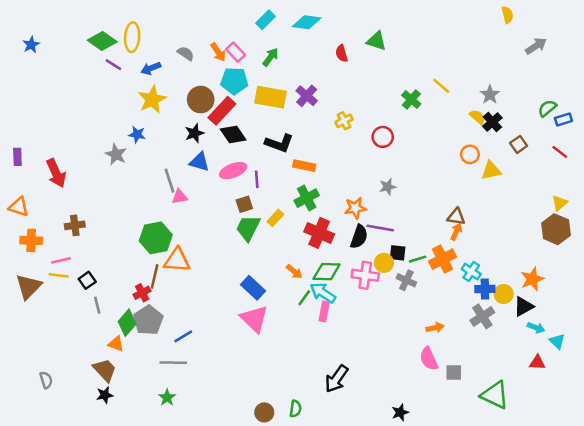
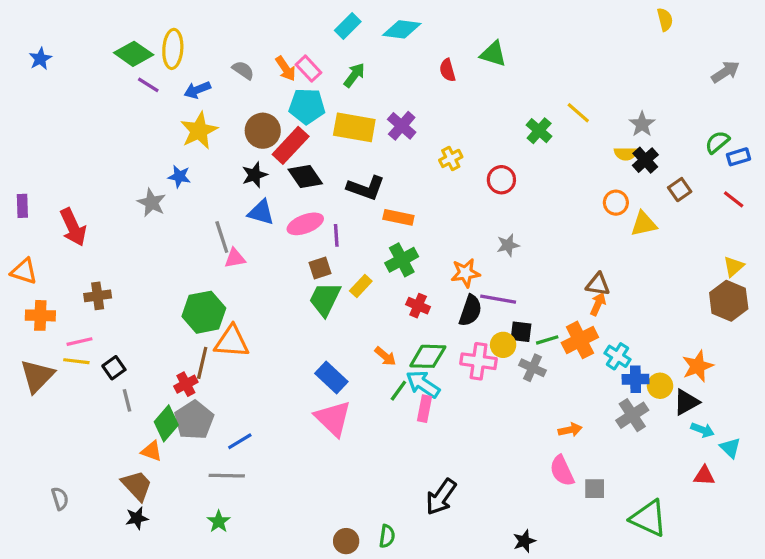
gray arrow: (536, 46) -> (725, 72), moved
yellow semicircle: (477, 117) -> (626, 154), turned 140
red cross: (319, 233) -> (418, 306), size x0.6

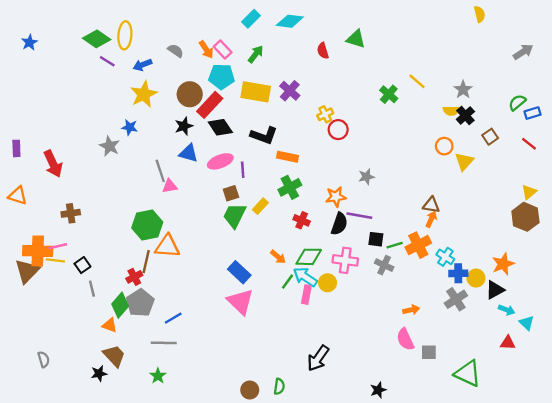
red circle: (501, 180) -> (338, 130), moved
yellow triangle: (644, 224) -> (464, 161), turned -36
orange cross: (40, 315) -> (38, 251), moved, size x1.4
yellow circle: (503, 345) -> (328, 283), moved
brown trapezoid: (137, 485) -> (114, 356), moved

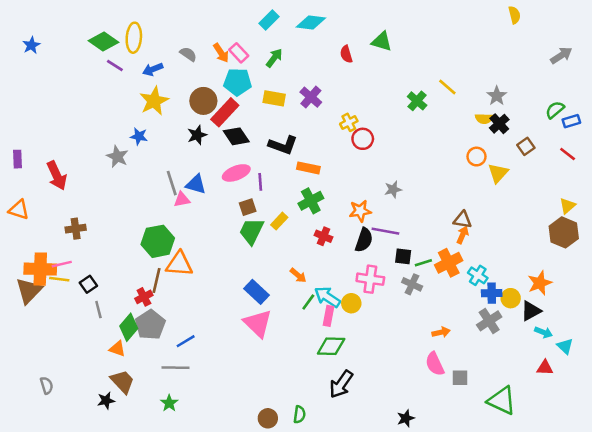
yellow rectangle: (256, 92) -> (274, 98), size x0.7
blue triangle: (189, 153) -> (196, 184), moved
green diamond: (309, 257) -> (331, 346), moved

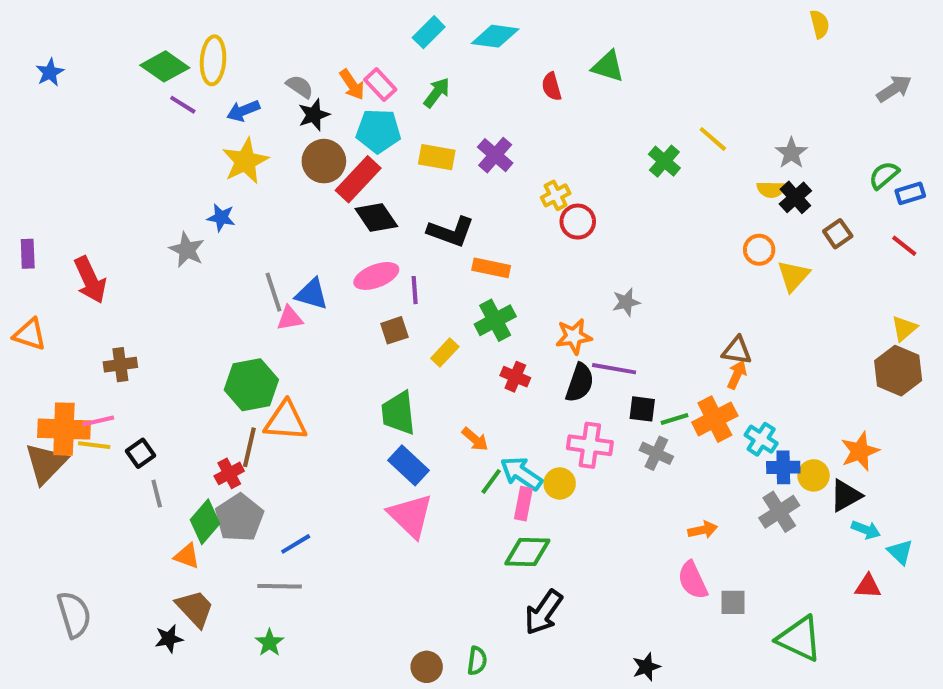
black star: (197, 135) -> (314, 115), moved
green trapezoid: (251, 231) -> (398, 413), moved, turned -32
gray semicircle: (47, 385) -> (74, 614), size x1.6

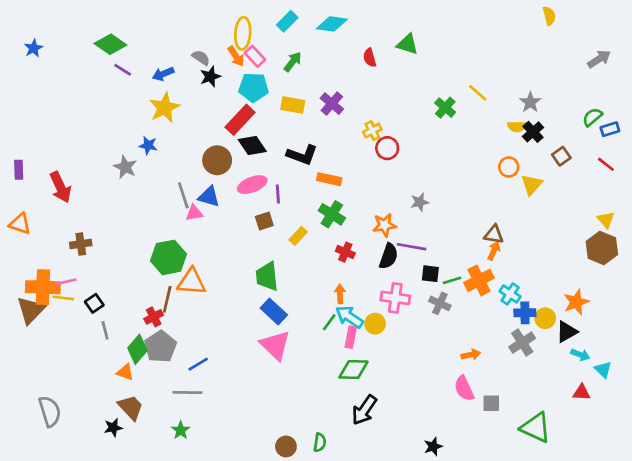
yellow ellipse: (213, 60) -> (243, 33), moved
brown circle: (324, 161) -> (217, 160), moved
green cross: (495, 320) -> (332, 214), turned -30
yellow triangle: (904, 328) -> (606, 220), turned -30
orange arrow: (475, 439) -> (340, 294), moved, turned -132

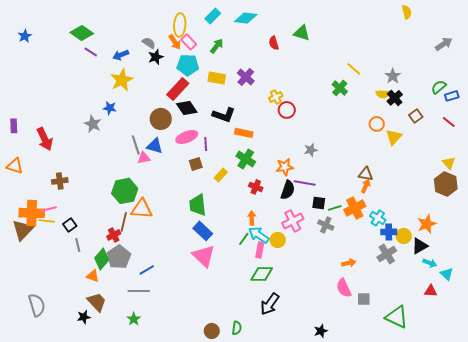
green cross: (445, 108) -> (340, 88), moved
pink cross: (395, 298) -> (293, 221), turned -35

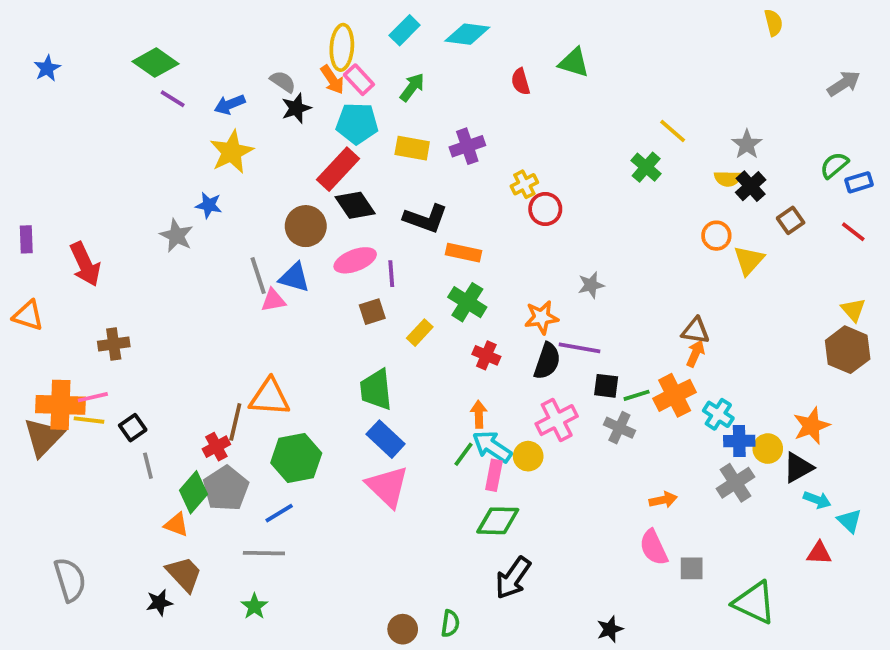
purple cross: (246, 77) -> (467, 146), turned 30
green hexagon: (125, 191) -> (296, 458), moved

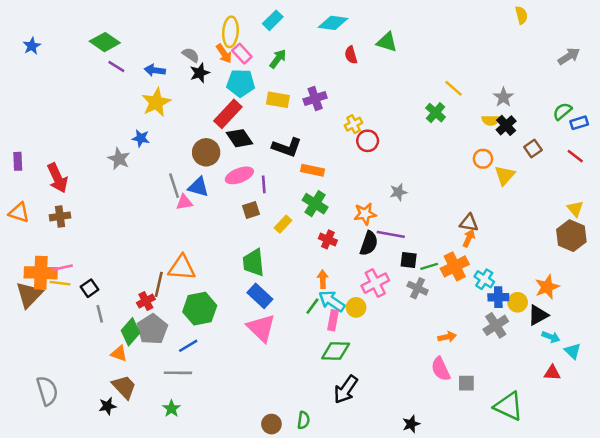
cyan diamond: (467, 34) -> (333, 23), moved
blue arrow: (230, 104) -> (155, 70), turned 30
brown cross: (114, 344) -> (60, 216), moved

